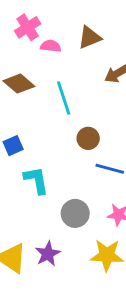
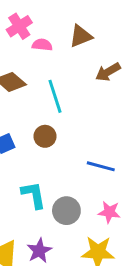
brown circle: (88, 138) -> (45, 136), moved
cyan L-shape: (36, 180) -> (34, 195), moved

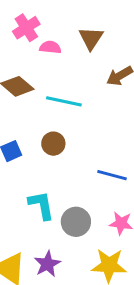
brown triangle: (81, 36) -> (91, 38), turned -35
cyan line: (55, 96) -> (64, 101), turned -60

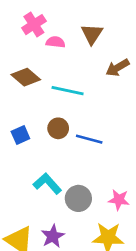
blue line: (112, 175) -> (89, 139), moved
cyan L-shape: (41, 205) -> (47, 184), turned -32

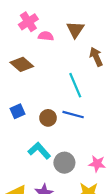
brown arrow: (117, 68) -> (96, 57), turned 96
cyan line: (68, 91) -> (75, 85), moved, turned 55
brown circle: (58, 128) -> (48, 118), moved

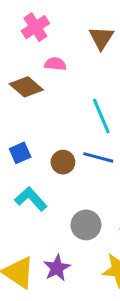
pink semicircle: (46, 36) -> (55, 64), moved
cyan L-shape: (39, 151) -> (31, 199), moved

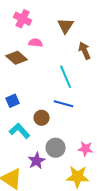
pink cross: (35, 27) -> (23, 19), turned -30
brown circle: (63, 162) -> (42, 118), moved
purple star: (57, 268) -> (37, 161), moved

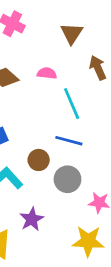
pink semicircle: (36, 43) -> (47, 73), moved
gray circle: (56, 148) -> (67, 179), moved

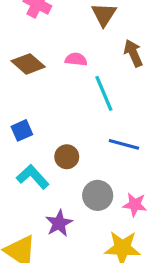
blue line: (69, 141) -> (124, 144), moved
gray circle: (67, 179) -> (98, 195), moved

